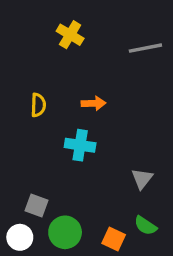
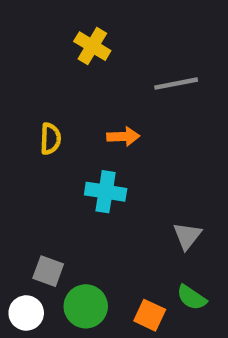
gray line: (145, 48) -> (176, 84), moved

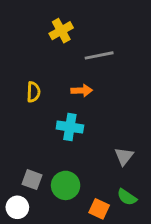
yellow cross: (92, 46) -> (61, 31), turned 30
gray line: (176, 84) -> (99, 55), moved
green circle: (86, 306) -> (66, 185), moved

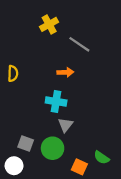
gray line: (99, 55) -> (79, 44), turned 45
yellow semicircle: (33, 92) -> (13, 73), moved
gray triangle: (124, 156) -> (65, 125), moved

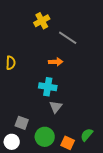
green circle: (53, 148) -> (45, 137), moved
green semicircle: (102, 158) -> (87, 135), turned 96

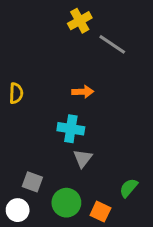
yellow cross: (42, 21) -> (80, 21), moved
gray line: (68, 38) -> (112, 44), moved
green semicircle: (87, 135) -> (129, 188), moved

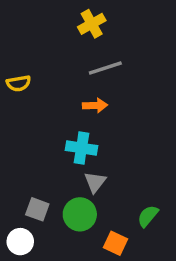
gray line: (112, 44) -> (105, 68), moved, turned -52
yellow semicircle: (16, 93) -> (19, 83), moved, turned 78
green circle: (66, 203) -> (80, 214), moved

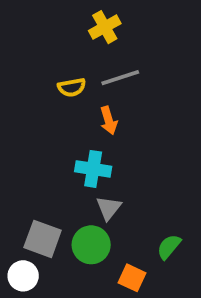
yellow semicircle: (19, 83) -> (72, 87), moved
orange arrow: (95, 105) -> (109, 120), turned 75
gray square: (37, 209) -> (43, 239), size x1.4

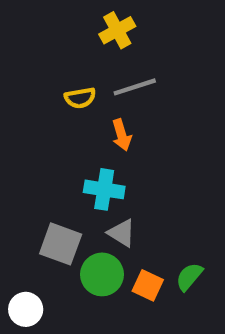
gray triangle: (109, 208) -> (122, 233), turned -36
gray square: (43, 239) -> (61, 244), moved
orange square: (132, 278) -> (148, 285), moved

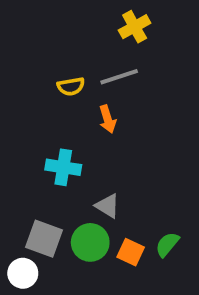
yellow cross: (117, 30) -> (135, 27), moved
cyan cross: (104, 189) -> (63, 167), moved
gray square: (61, 244) -> (44, 239), moved

